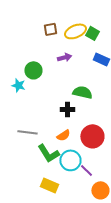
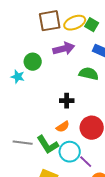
brown square: (50, 29) -> (50, 21), size x1.6
purple arrow: (64, 57) -> (64, 49), size x1.5
green semicircle: (82, 92) -> (89, 74), moved
gray line: (27, 132) -> (23, 143), moved

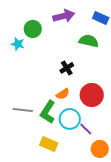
black cross: (67, 101) -> (67, 68), turned -32
green L-shape: (48, 145) -> (48, 112), turned 65

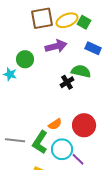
black cross: (67, 68) -> (67, 82), moved

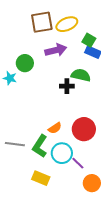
green square: (84, 22) -> (89, 40), moved
black cross: (67, 82) -> (67, 86), turned 32

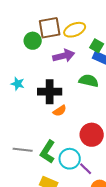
green circle: (25, 63) -> (33, 41), moved
black cross: (67, 86) -> (50, 92), moved, size x1.6
orange semicircle: (55, 128) -> (60, 111), moved

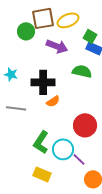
purple arrow: (64, 56) -> (57, 46), turned 35
gray line: (23, 150) -> (16, 108), moved

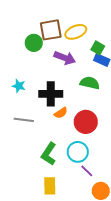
red circle: (85, 125) -> (86, 122), moved
cyan circle: (63, 149) -> (78, 152), moved
yellow rectangle: (42, 174) -> (50, 186), turned 66

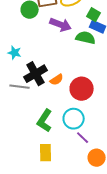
green semicircle: (90, 83) -> (86, 38), moved
black cross: (51, 94) -> (36, 74), moved, turned -30

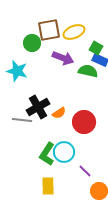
cyan star: (15, 53) -> (17, 71), moved, size x1.5
cyan circle: (74, 119) -> (64, 152), moved

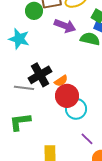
red circle: (84, 122) -> (67, 96), moved
cyan circle: (64, 152) -> (76, 109), moved
green L-shape: (47, 154) -> (20, 122), moved, turned 50

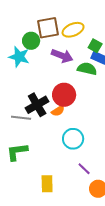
cyan star: (19, 39) -> (19, 57), moved
red circle: (67, 96) -> (64, 95), moved

